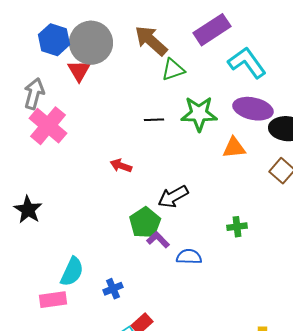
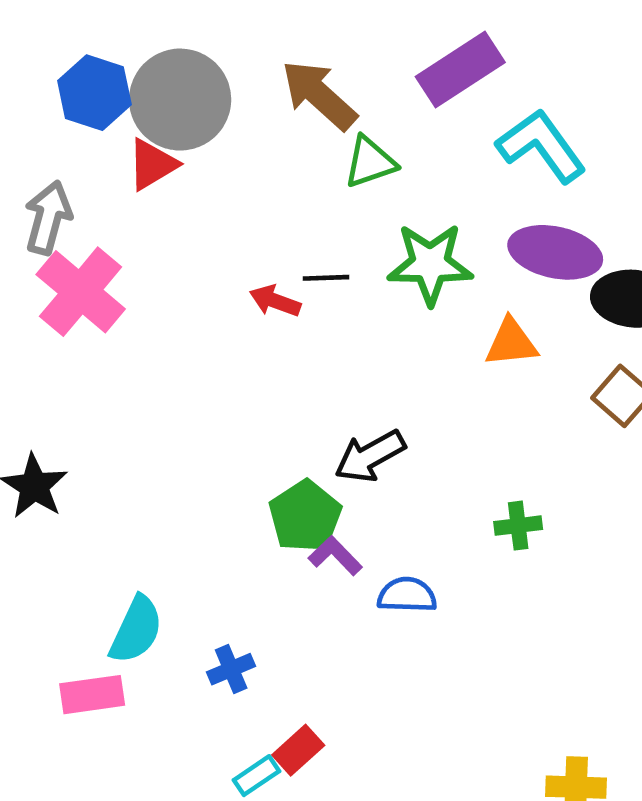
red triangle: (79, 71) -> (152, 164), turned 30
red arrow: (121, 166) -> (275, 301), moved

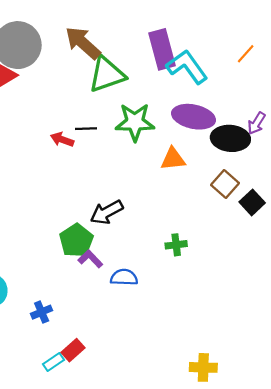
purple rectangle: (460, 69) -> (162, 49), moved, turned -72
green triangle: (370, 162) -> (107, 74), size x1.5

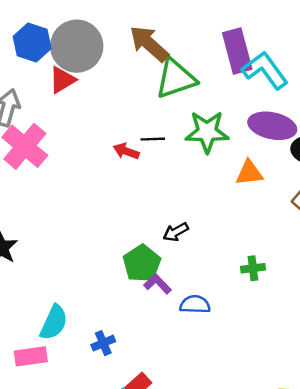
black arrow: (107, 212) -> (176, 232), size x0.7

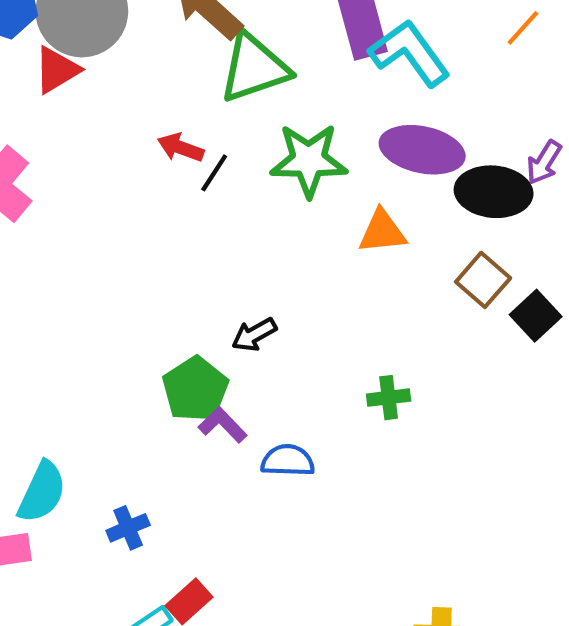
black line: (153, 139) -> (214, 173), turned -55
red arrow: (126, 151) -> (181, 148), moved

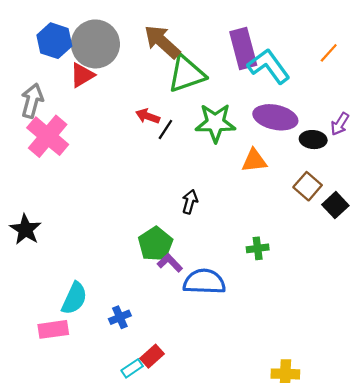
black ellipse: (494, 192) -> (313, 140), size x0.7
black arrow: (254, 335) -> (190, 202), moved, turned 135
blue semicircle: (288, 461) -> (204, 282), size x1.5

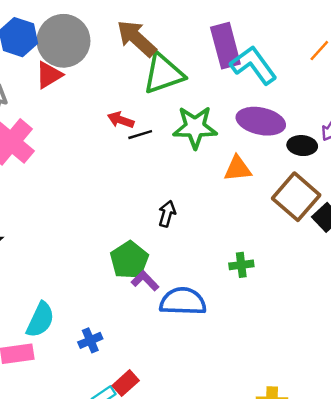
black line: (165, 130) -> (140, 135), turned 40
brown square: (308, 186) -> (296, 197), size x1.5

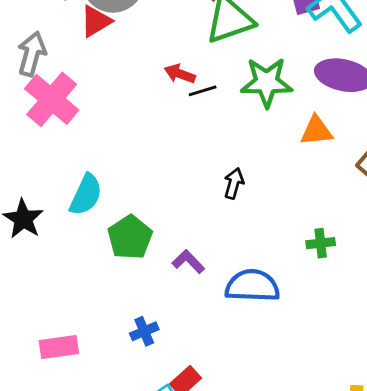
green pentagon: (129, 260) -> (130, 237), moved
purple L-shape: (145, 281) -> (188, 262), moved
cyan semicircle: (40, 320) -> (86, 195), moved

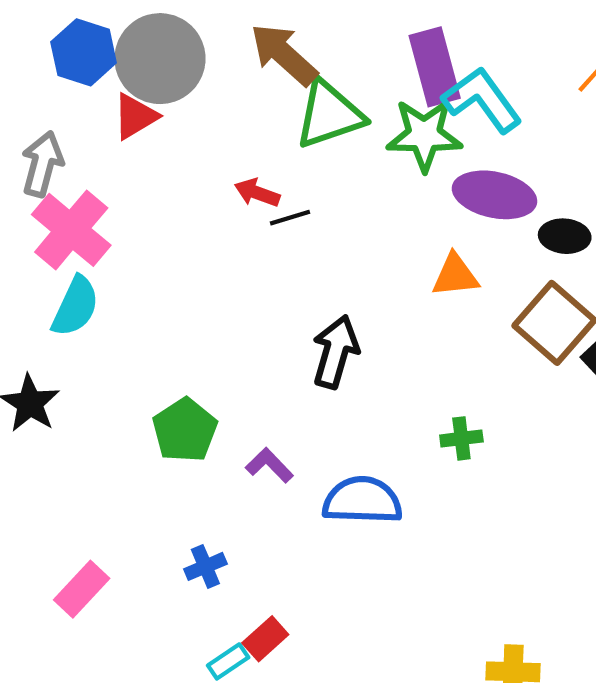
green star: (267, 82) -> (424, 135), moved
black arrow: (234, 183) -> (335, 352), size x1.6
cyan semicircle: (86, 195) -> (75, 306), moved
pink rectangle: (59, 347) -> (82, 589), turned -39

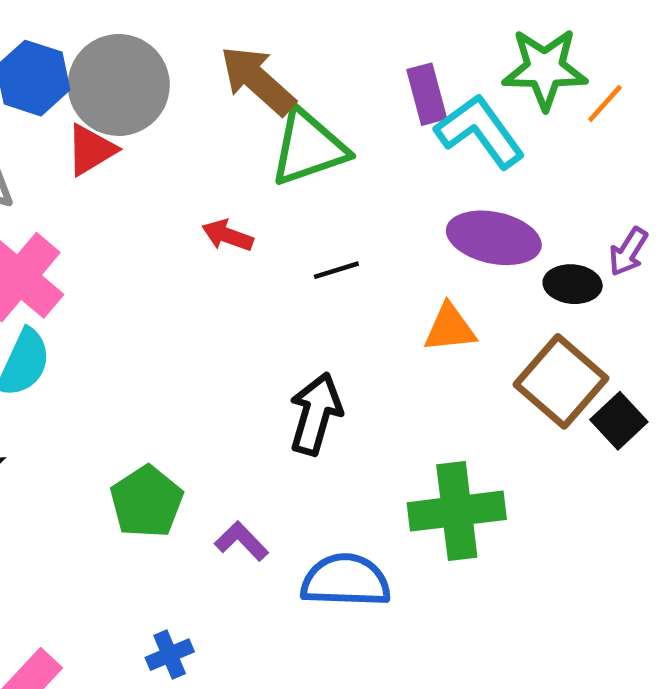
purple rectangle: (435, 67) -> (427, 94), size x0.7
green star: (424, 135) -> (545, 69), moved
black line: (290, 218) -> (336, 270), moved
green cross: (461, 438) -> (457, 511), size x2.0

